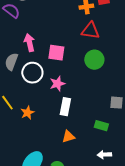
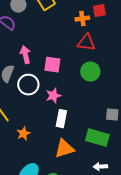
orange star: (27, 113) -> (23, 134), moved
green rectangle: (101, 126) -> (97, 138), size x1.6
orange triangle: (68, 137) -> (64, 149), size x1.5

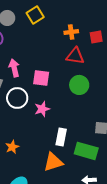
red square: (99, 11) -> (96, 37), moved
white rectangle: (61, 119) -> (61, 137), moved

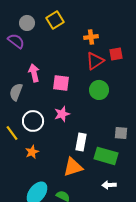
red square: (96, 37) -> (116, 54), moved
red triangle: (75, 56) -> (95, 61), turned -42
white circle: (17, 98) -> (33, 121), moved

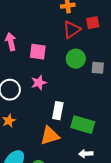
gray square: (121, 133) -> (98, 68), moved

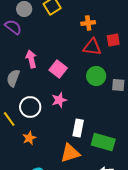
red triangle: (72, 30) -> (92, 47), turned 42
pink square: (38, 52) -> (58, 69), turned 30

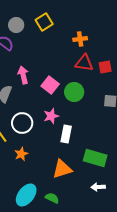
red square: (113, 40) -> (105, 67), moved
green circle: (96, 76) -> (74, 92), moved
white rectangle: (78, 128) -> (66, 134), moved

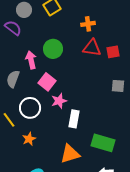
pink square: (50, 85) -> (47, 82), moved
green circle: (74, 92) -> (53, 49), moved

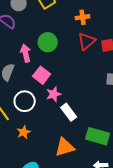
red triangle: (92, 48) -> (87, 41), turned -48
white rectangle: (74, 119) -> (69, 112), turned -48

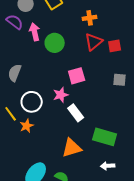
pink arrow: (26, 53) -> (35, 32), moved
pink square: (42, 75) -> (77, 76), moved, turned 36
orange star: (24, 132) -> (27, 126), moved

